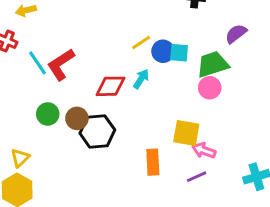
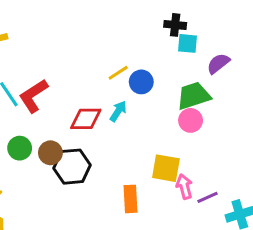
cyan square: (179, 53) -> (187, 43), moved
pink arrow: (204, 150) -> (184, 187), turned 55
purple line: (197, 177) -> (207, 197), moved

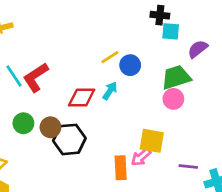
pink arrow: (184, 187) -> (141, 157), moved, turned -115
purple line: (207, 197) -> (188, 166), turned 30

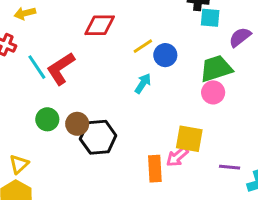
red diamond: (82, 98) -> (100, 25), moved

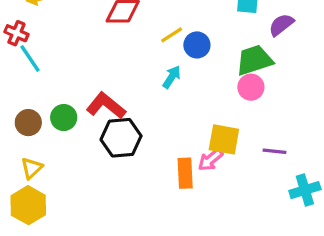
cyan line: (37, 67) -> (30, 58), moved
red L-shape: (61, 69) -> (106, 106), moved, turned 72
brown circle: (77, 124) -> (28, 123), moved
purple line: (230, 167) -> (275, 151), moved

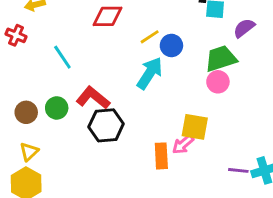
cyan line: (30, 58) -> (62, 57), moved
cyan arrow: (172, 77) -> (150, 73), size x1.6
purple line: (275, 151) -> (238, 170), moved

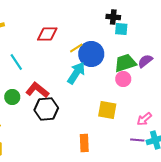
purple semicircle: (244, 28) -> (145, 61), moved
blue circle: (171, 45) -> (91, 54), size x1.6
pink arrow: (183, 144) -> (144, 119), moved
orange rectangle: (161, 156) -> (84, 143), moved

